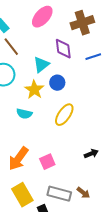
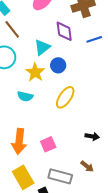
black arrow: (91, 154) -> (92, 136), turned 32
orange arrow: (18, 159) -> (19, 141), turned -30
brown arrow: (83, 193) -> (87, 166), moved

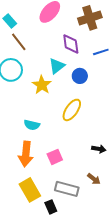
cyan triangle: (42, 47) -> (57, 66), moved
blue circle: (58, 65) -> (80, 76), moved
cyan semicircle: (25, 96) -> (32, 125), moved

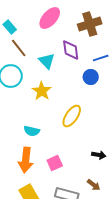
cyan triangle: (57, 66) -> (47, 61), moved, turned -36
blue circle: (80, 76) -> (91, 77), moved

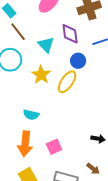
blue circle: (91, 77) -> (78, 61), moved
yellow ellipse: (72, 116) -> (67, 82), moved

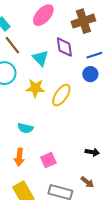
blue circle: (78, 61) -> (90, 74), moved
yellow star: (41, 75) -> (35, 88), turned -30
orange arrow: (25, 144) -> (19, 157), size x0.7

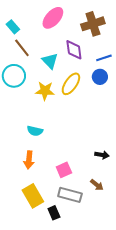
yellow ellipse: (61, 95) -> (71, 84), moved
pink square: (48, 160) -> (64, 170), moved

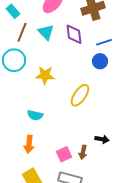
brown line: (22, 48) -> (22, 32), turned 60
cyan triangle: (50, 61) -> (46, 32), moved
yellow ellipse: (71, 84) -> (80, 95), moved
brown arrow: (97, 185) -> (83, 152), moved, turned 64

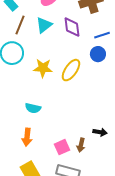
cyan triangle: (46, 32) -> (44, 25), turned 36
yellow ellipse: (80, 95) -> (71, 70), moved

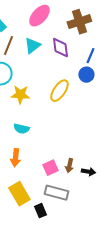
blue line: (102, 35) -> (90, 56), turned -49
yellow star: (43, 68) -> (20, 95), moved
black arrow: (100, 132) -> (88, 172), moved

